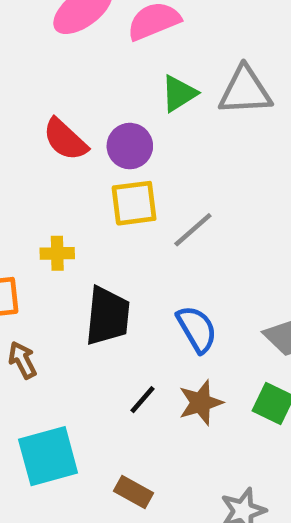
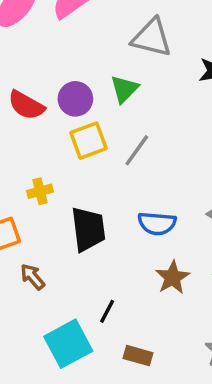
gray triangle: (245, 91) -> (152, 38), turned 30
green triangle: (179, 93) -> (124, 89), moved
blue semicircle: (197, 329) -> (157, 223), turned 138
black line: (142, 400) -> (107, 311), moved

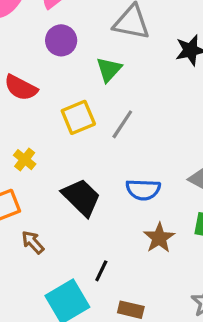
purple circle: (75, 99) -> (61, 40), moved
yellow cross: (40, 191) -> (25, 160), moved, turned -35
black trapezoid: (88, 229) -> (81, 197), turned -36

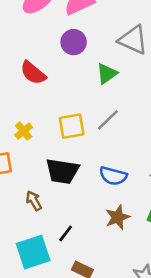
yellow square: (78, 117) -> (72, 126), moved
black trapezoid: (81, 197) -> (62, 171), turned 132
brown arrow: (33, 242) -> (34, 201), moved

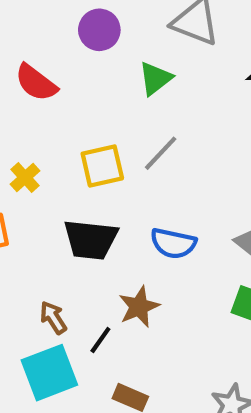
brown arrow: (34, 201) -> (53, 318), moved
brown star: (118, 217) -> (139, 307), moved

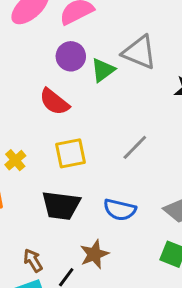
green triangle: (155, 78) -> (103, 70), moved
red semicircle: (36, 83) -> (54, 102), moved
gray line: (161, 153) -> (135, 147), moved

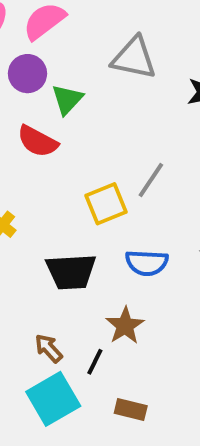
purple circle: (71, 56) -> (27, 74), moved
green triangle: (103, 70) -> (67, 99), moved
yellow square: (71, 153) -> (106, 204), moved

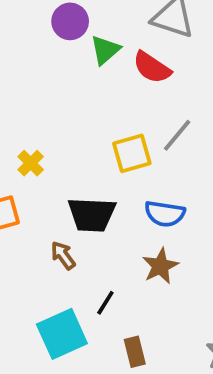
red semicircle: (38, 141) -> (152, 67), moved
brown star: (125, 326) -> (160, 266), moved
brown arrow: (49, 348) -> (63, 255), moved
brown rectangle: (131, 409) -> (135, 352), turned 56

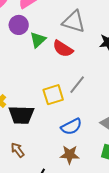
blue semicircle: (165, 214) -> (71, 127), turned -35
black trapezoid: (92, 215) -> (21, 115), moved
brown star: (160, 266) -> (70, 155), turned 30

